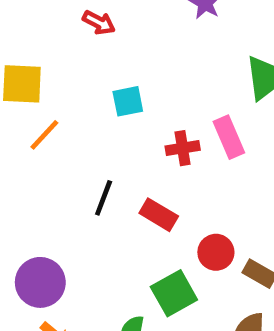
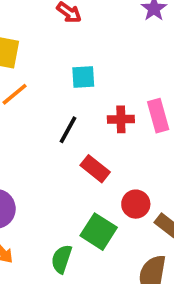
black line: (104, 198) -> (68, 130), moved
green square: (174, 293) -> (99, 232), turned -36

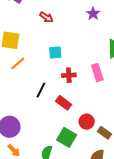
red cross: (121, 119) -> (69, 75), moved
black line: (68, 130) -> (41, 90), moved

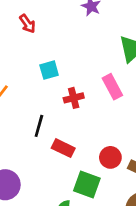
red arrow: (46, 17) -> (27, 24), turned 32
red rectangle: (64, 103) -> (63, 148), moved

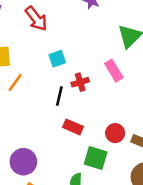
red arrow: (27, 24) -> (36, 19), size x1.5
black line: (39, 126) -> (59, 96), moved

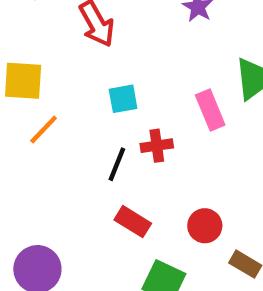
pink rectangle: (114, 71) -> (210, 110), moved
red circle: (115, 133) -> (205, 226), moved

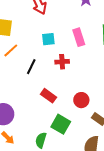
pink rectangle: (210, 110) -> (79, 37), moved
black line: (117, 164) -> (31, 67), moved

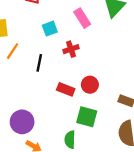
red circle: (81, 100) -> (90, 85), moved

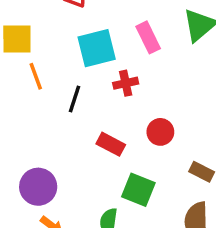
cyan square: (50, 29) -> (97, 48), size x1.6
orange line: (13, 51) -> (36, 76), turned -60
red circle: (90, 85) -> (160, 132), moved

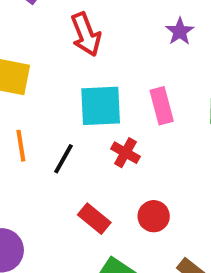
orange line: (36, 76) -> (21, 146), moved
red cross: (126, 83) -> (125, 153), turned 30

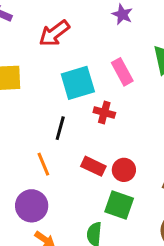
red arrow: (86, 34) -> (54, 33), turned 88
orange line: (21, 146) -> (43, 164), moved
red circle: (154, 216) -> (124, 170), moved

